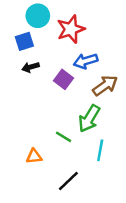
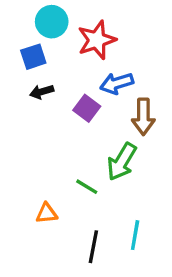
brown arrow: (105, 85) -> (143, 117), turned 125
cyan line: (100, 150) -> (135, 235), moved
black line: (68, 181) -> (93, 247), turned -35

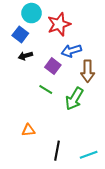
blue square: (33, 57) -> (20, 34), turned -35
green line: (87, 187) -> (46, 89), moved
cyan line: (135, 235) -> (89, 155), moved, turned 60

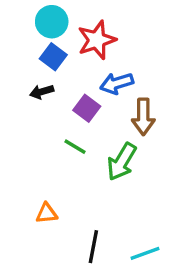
blue square: (20, 34) -> (53, 57), moved

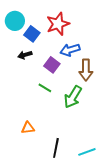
cyan circle: (52, 22) -> (15, 21), moved

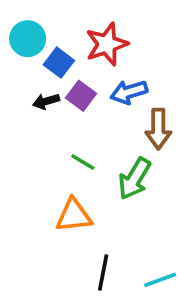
purple square: (52, 65) -> (81, 96), moved
orange triangle: (28, 128) -> (74, 215), moved, size x1.5

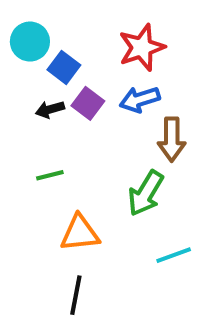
red star: (107, 44) -> (142, 48), moved
green line: (83, 162) -> (50, 175), moved, turned -45
black line: (103, 273) -> (76, 295), moved
cyan line: (160, 280) -> (174, 255), moved

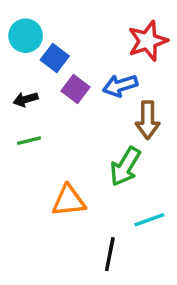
red star: (142, 48) -> (148, 41), moved
black arrow: (50, 109) -> (26, 99), moved
green line: (50, 175) -> (29, 141), moved
black line: (76, 295) -> (110, 254), moved

